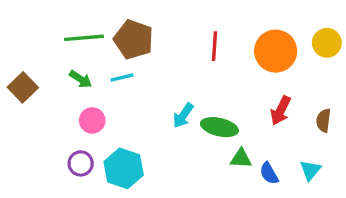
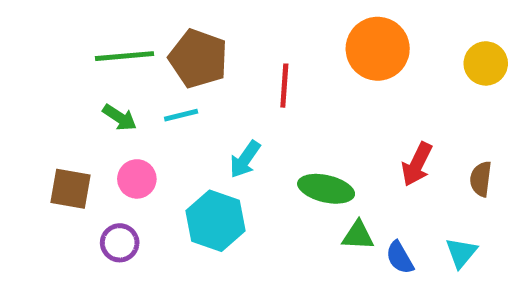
red line: (214, 46) -> (284, 86), moved
orange circle: (276, 51) -> (378, 49), moved
brown square: (23, 87) -> (71, 189), moved, turned -36
cyan arrow: (183, 116) -> (245, 159), moved
cyan hexagon: (124, 168) -> (215, 221), moved

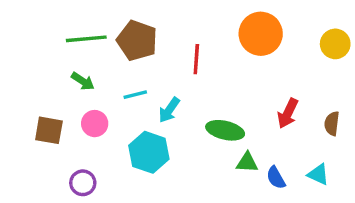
cyan line: (181, 115) -> (135, 95), moved
purple circle: (120, 243) -> (83, 183), moved
cyan triangle: (461, 253) -> (318, 174), turned -45

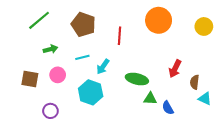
green line: (86, 39) -> (39, 20), moved, turned -35
green arrow: (83, 81) -> (50, 49), turned -48
brown semicircle: (332, 124) -> (195, 82), moved
cyan triangle: (318, 174) -> (205, 99), moved

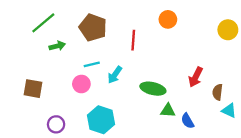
orange circle: (159, 20) -> (168, 19), moved, size x0.6
green arrow: (50, 49) -> (57, 46), moved
pink circle: (58, 75) -> (81, 84), moved
cyan hexagon: (91, 92) -> (101, 120), moved

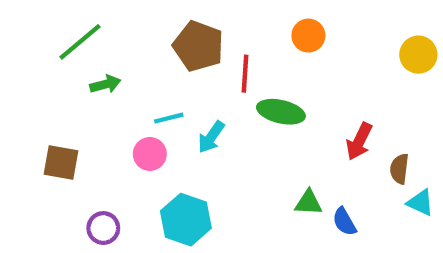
brown pentagon: (93, 27) -> (198, 46), moved
green ellipse: (153, 89) -> (281, 112), moved

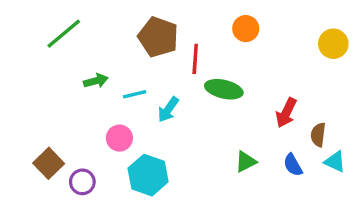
green arrow: (105, 84) -> (96, 81), moved
pink circle: (150, 154) -> (119, 138), moved
brown square: (61, 162) -> (49, 163), moved, turned 36
green triangle: (308, 203) -> (246, 162), turned -30
blue semicircle: (344, 222) -> (293, 165), moved

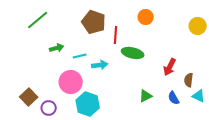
cyan arrow: (168, 109) -> (100, 65), turned -133
pink circle: (119, 138) -> (71, 82), size x1.5

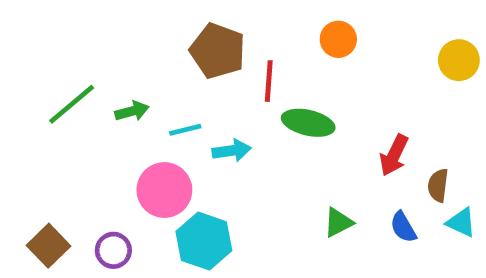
green line: (38, 20) -> (72, 104), moved
brown square: (29, 97) -> (48, 246), moved

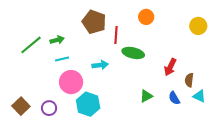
green arrow: (132, 111) -> (57, 40), moved
cyan line: (185, 130) -> (62, 59), moved

